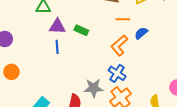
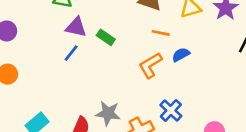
blue line: (57, 47) -> (71, 53), turned 32
blue cross: (117, 73) -> (171, 110), moved

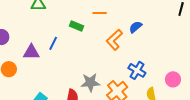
purple triangle: (76, 27) -> (31, 52), moved
orange line: (161, 33) -> (100, 13), moved

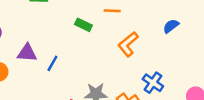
blue semicircle: (136, 27) -> (171, 26), moved
blue line: (53, 43) -> (52, 63), moved

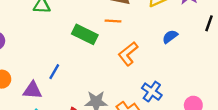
green rectangle: (83, 25) -> (85, 34), size x1.5
purple triangle: (27, 53) -> (32, 90), moved

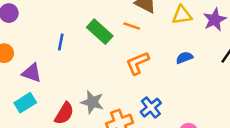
blue line: (54, 72) -> (61, 42), moved, turned -35

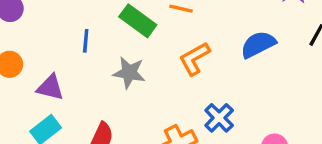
blue semicircle: (184, 58) -> (258, 44), size x1.5
gray star: (92, 102) -> (129, 73), moved

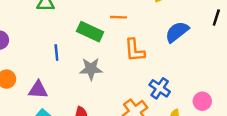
orange L-shape: (194, 59) -> (135, 50), turned -55

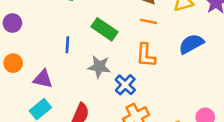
orange line: (119, 17) -> (149, 21), moved
blue cross: (160, 88) -> (125, 85), moved

